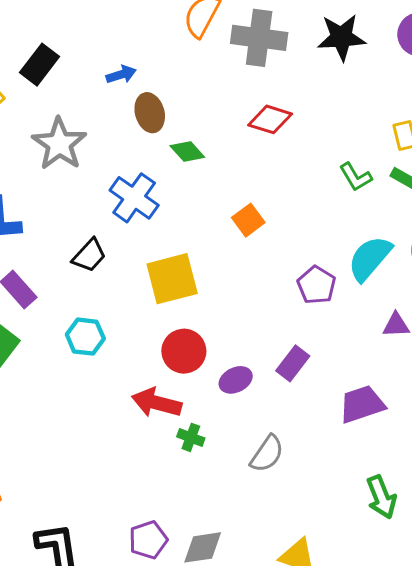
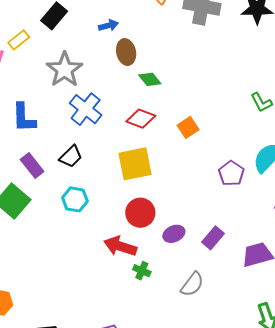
red diamond: (270, 119) -> (141, 119), moved
blue cross: (134, 198) -> (86, 109), moved
black trapezoid: (89, 255) -> (71, 156), moved
purple rectangle: (293, 363) -> (213, 238), moved

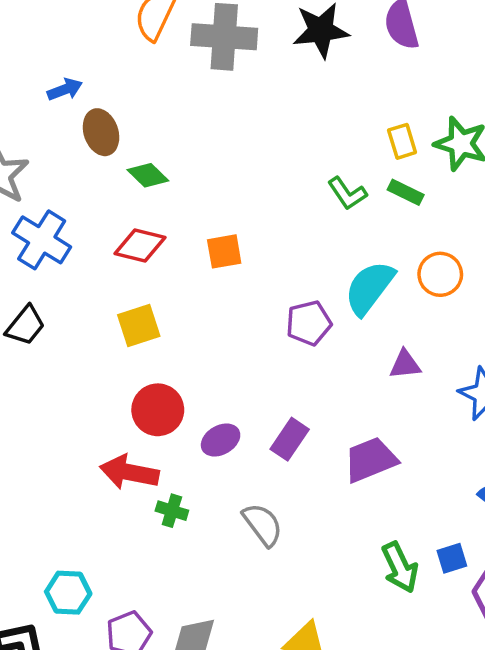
orange square: (188, 127) -> (224, 251), turned 30
yellow square: (135, 164) -> (139, 326), size x0.7
purple pentagon: (231, 173) -> (309, 323), turned 30
cyan hexagon: (75, 199) -> (68, 593), moved
gray semicircle: (192, 284) -> (263, 525), turned -68

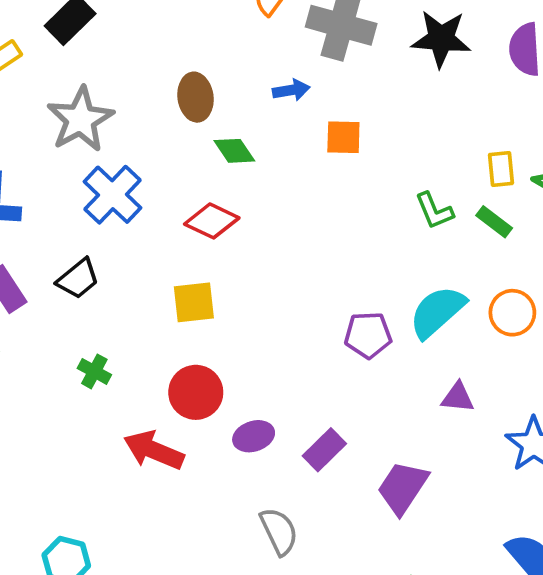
blue arrow: (65, 89) -> (291, 90), moved
orange square: (224, 251) -> (343, 137), moved
purple trapezoid: (371, 460) -> (403, 488), turned -46
green cross: (172, 511) -> (94, 371), moved

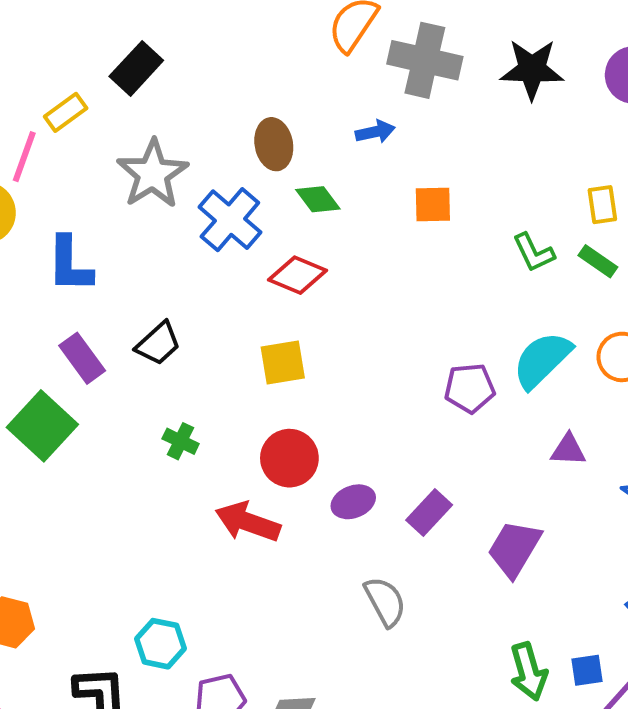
orange square: (343, 137) -> (433, 205), moved
blue cross: (112, 195) -> (230, 220), moved

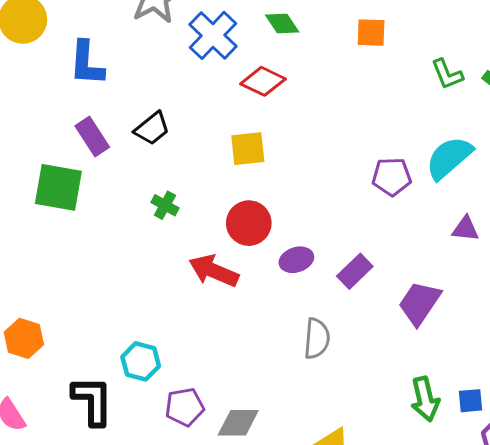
green square: (42, 426) -> (58, 187), turned -36
gray semicircle: (385, 602) -> (317, 339), turned 30

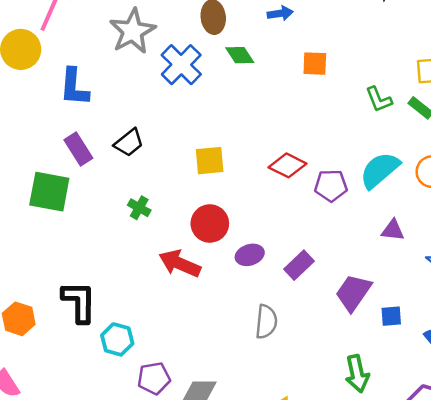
red diamond: (263, 81) -> (288, 165), moved
black L-shape: (92, 401) -> (79, 302), moved
blue square: (470, 401) -> (391, 316), moved

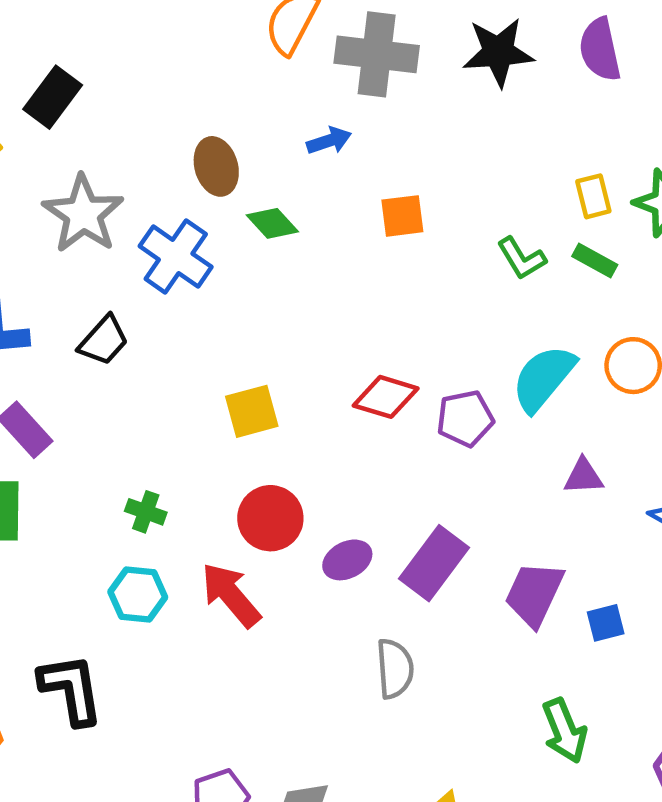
black trapezoid: (129, 143) -> (104, 341), moved
red arrow: (180, 263) -> (231, 595), turned 36
purple rectangle: (299, 265) -> (434, 563), size x1.4
cyan hexagon: (117, 339) -> (138, 595), moved

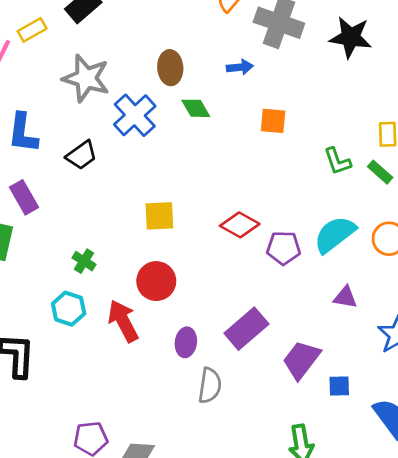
gray star: (83, 214) -> (86, 78), turned -30
purple ellipse: (347, 560) -> (186, 342), moved, turned -68

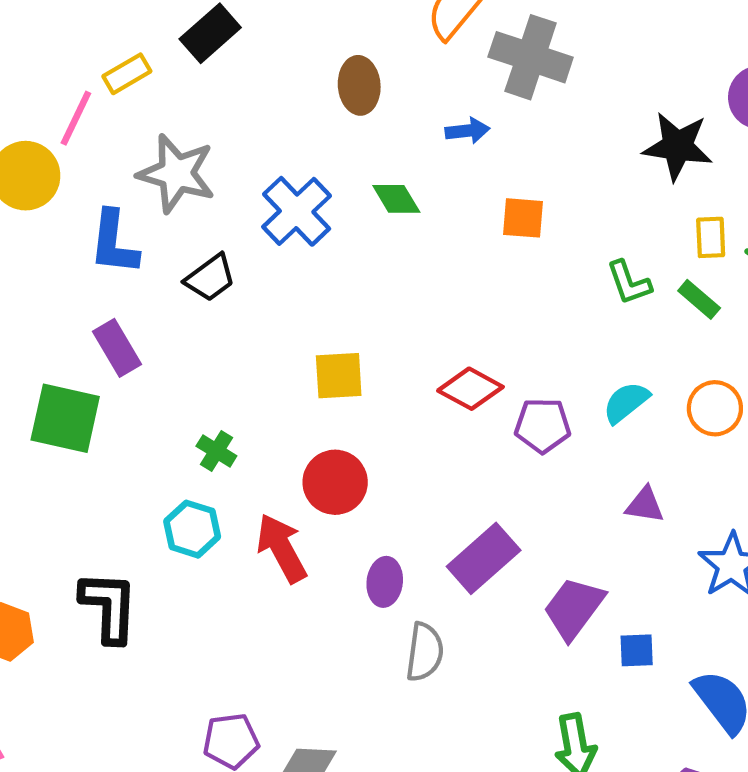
black star: (351, 37) -> (678, 146), moved
brown ellipse: (170, 68) -> (359, 85), moved
gray star: (86, 78) -> (176, 173), moved
cyan semicircle: (335, 234) -> (626, 402), size x0.7

